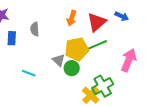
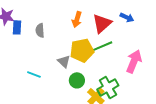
blue rectangle: (12, 38) -> (17, 27), moved
green circle: (72, 68) -> (77, 80), moved

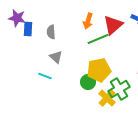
green line: (102, 46) -> (98, 39), moved
yellow pentagon: (82, 50) -> (99, 70), moved
gray triangle: (64, 61) -> (56, 57), moved

